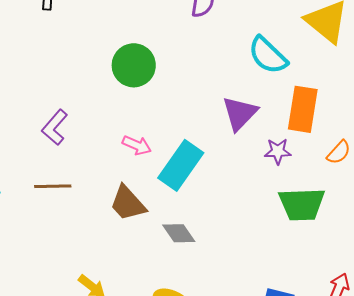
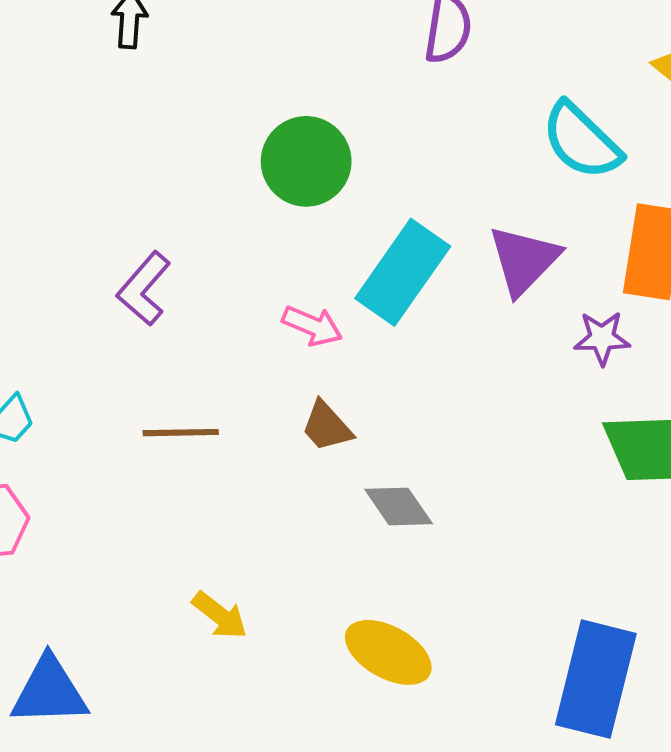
cyan rectangle: (181, 165) -> (403, 272), moved
brown line: (53, 186) -> (181, 433), moved
brown trapezoid: (128, 203) -> (327, 426), moved, size x0.7

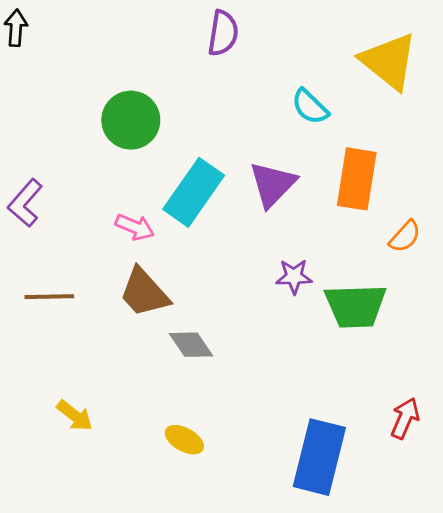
cyan semicircle: (581, 141) -> (310, 107), size x0.7
purple star: (602, 338) -> (294, 277), moved
brown trapezoid: (327, 426) -> (144, 293), size x1.5
yellow ellipse: (388, 652) -> (184, 440), size x0.7

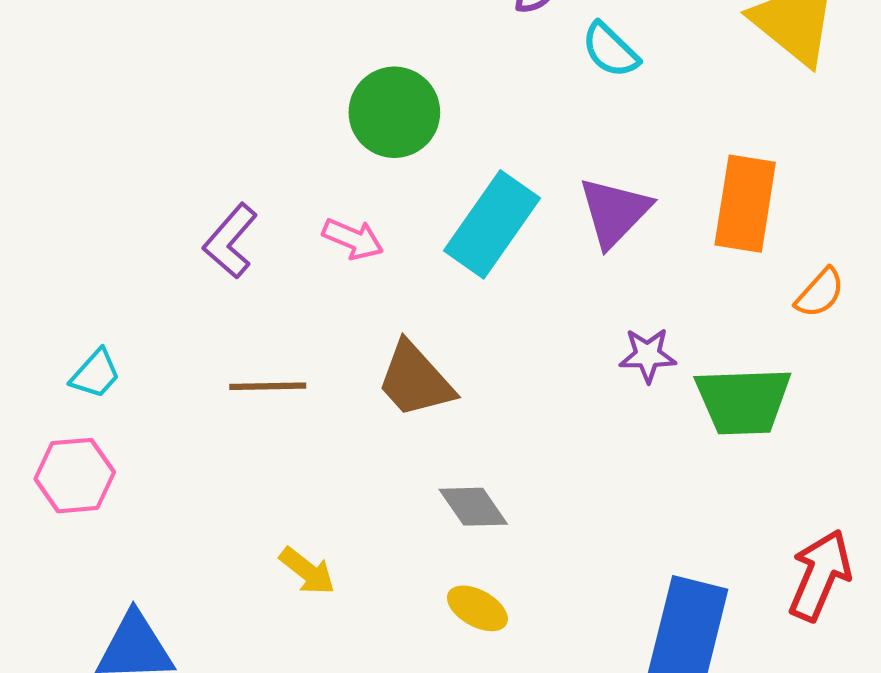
cyan semicircle: (310, 107) -> (610, 50), moved
pink arrow: (135, 227) -> (353, 239), moved
gray diamond: (191, 345) -> (473, 507), moved
red arrow: (405, 418) -> (820, 575), size x1.4

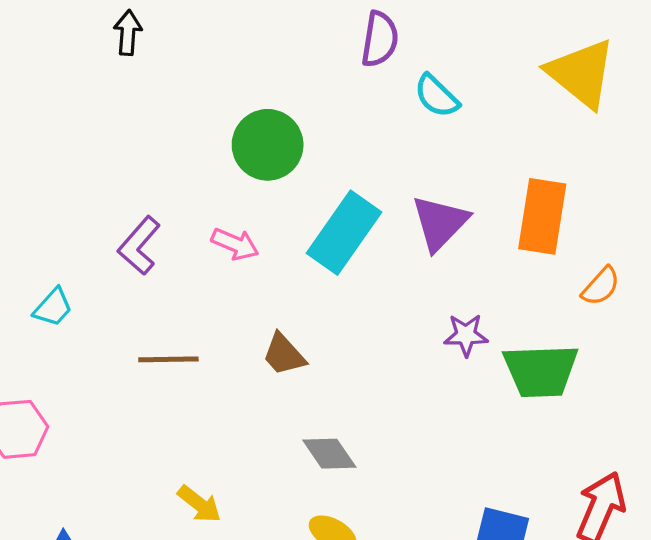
cyan trapezoid: (95, 374) -> (53, 307), moved
brown trapezoid: (415, 380) -> (284, 355), size x0.7

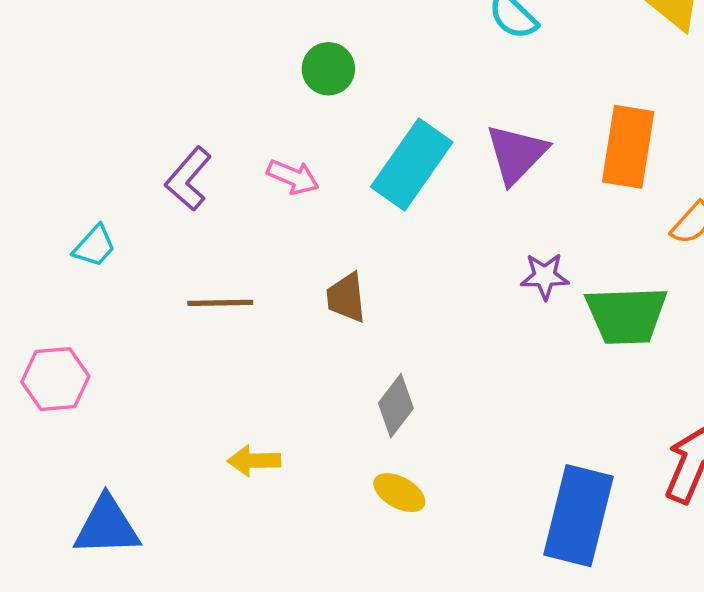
green circle: (268, 145) -> (328, 69), size x0.7
brown trapezoid: (284, 355) -> (346, 298), turned 36
gray diamond: (329, 454) -> (396, 406), turned 72
yellow arrow: (199, 504) -> (254, 461), turned 141

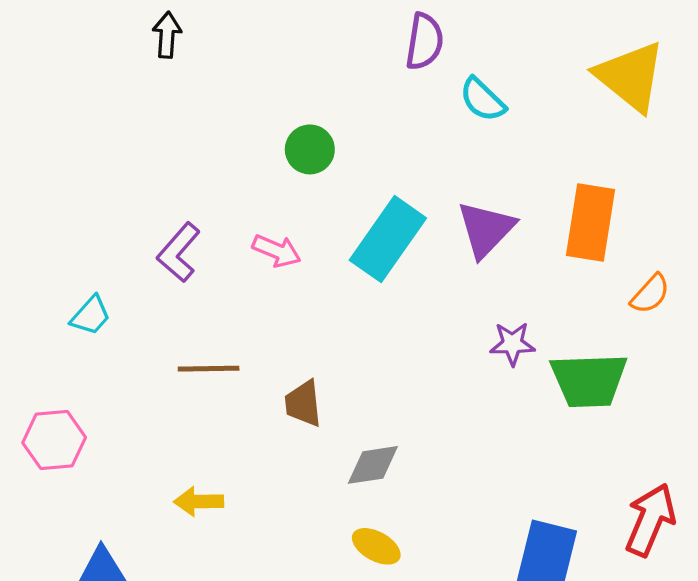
brown trapezoid: (346, 298) -> (303, 403), moved
gray diamond: (396, 406) -> (373, 465), turned 44
yellow arrow: (254, 461) -> (199, 501), moved

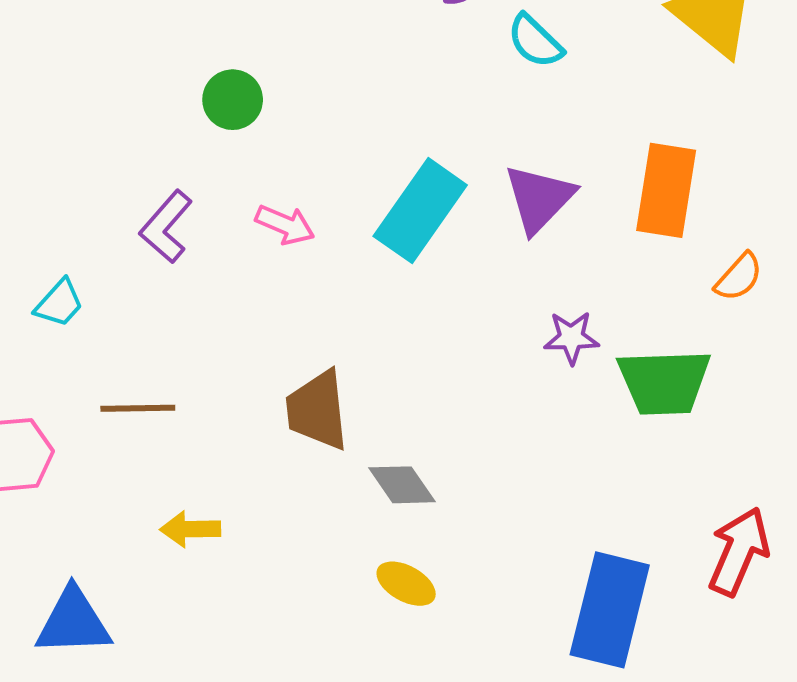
green circle: (310, 149) -> (233, 100), moved
brown line: (209, 369) -> (138, 408), moved
brown trapezoid: (303, 403) -> (317, 410), size x1.4
gray diamond: (373, 465) -> (402, 485), turned 64

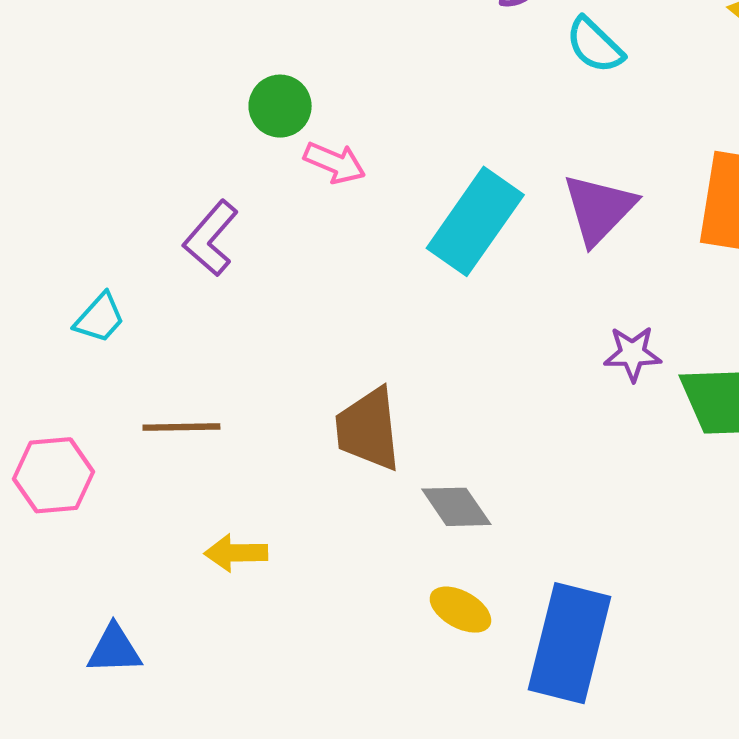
pink arrow: (285, 225) -> (335, 163), moved
blue rectangle: (610, 610) -> (570, 643), moved
blue triangle: (73, 622) -> (114, 649), size x0.7

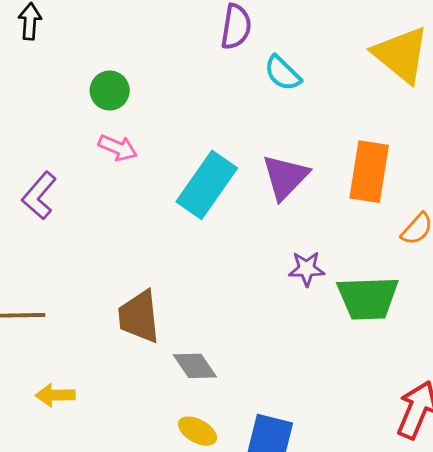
green circle: (280, 106) -> (110, 90), moved

